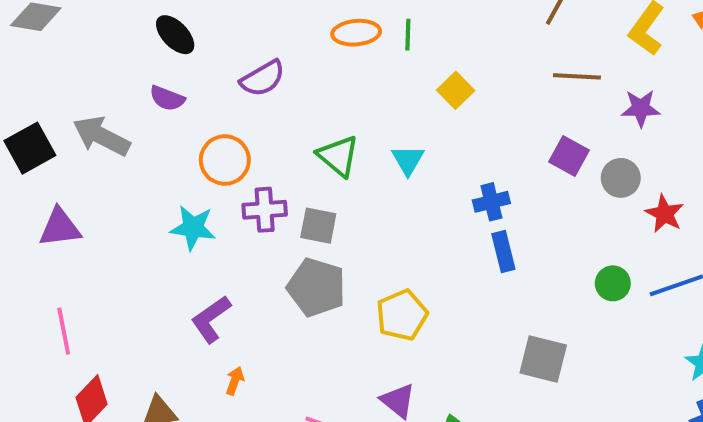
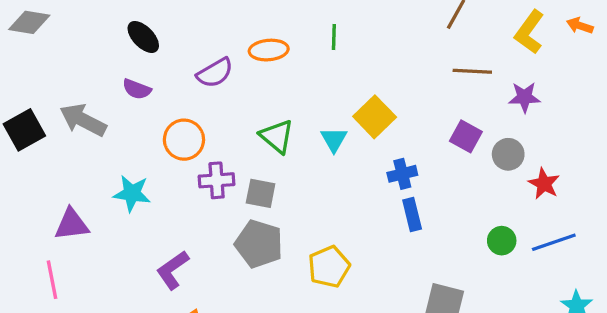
orange ellipse: (356, 33) -> (269, 50), moved
yellow square: (456, 90) -> (375, 117), moved, size x1.4
purple triangle: (60, 228) -> (72, 224), moved
cyan star: (193, 228) -> (132, 193), moved

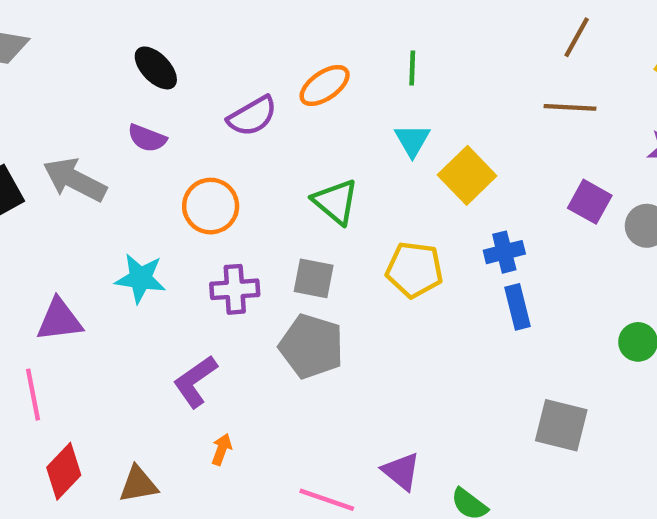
orange ellipse: (269, 50) -> (325, 85), turned -30
brown line: (472, 71) -> (570, 107), moved
cyan triangle: (334, 140) -> (412, 140), moved
purple cross: (217, 180) -> (235, 289), moved
yellow pentagon: (329, 267) -> (414, 270), moved, turned 30

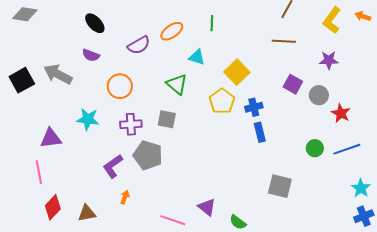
cyan triangle: (412, 140) -> (197, 57), moved, turned -42
yellow pentagon: (414, 270) -> (222, 101), moved, turned 30
gray pentagon: (311, 346) -> (148, 155), moved

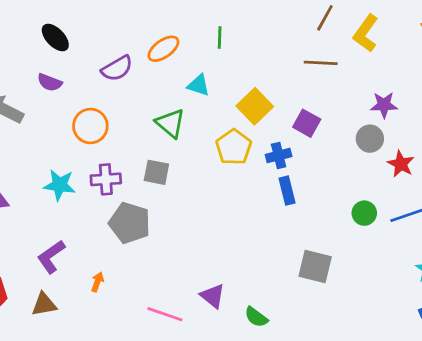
yellow L-shape: (332, 20) -> (366, 33), moved
purple star: (329, 60) -> (384, 105), moved
purple square: (293, 84) -> (307, 123), moved
cyan star: (88, 119) -> (59, 185), moved
purple L-shape: (113, 166) -> (51, 257), moved

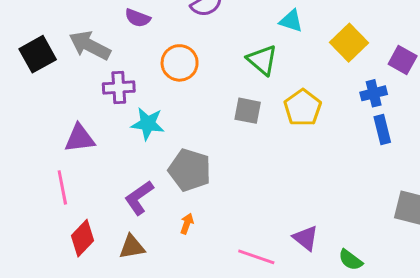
yellow pentagon: (234, 147) -> (303, 108), moved
purple cross: (106, 179) -> (119, 88), moved
gray pentagon: (130, 223) -> (190, 170), moved

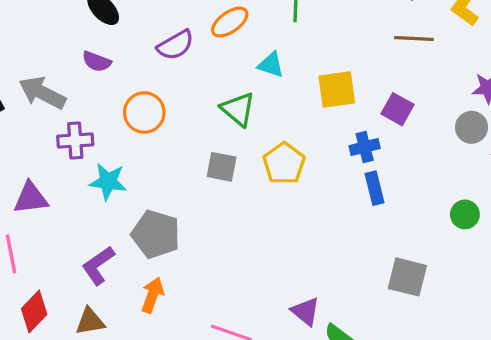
yellow square: (349, 43) -> (337, 89), turned 36
orange arrow: (187, 224) -> (152, 295), size x1.5
purple triangle: (306, 238) -> (305, 311), moved

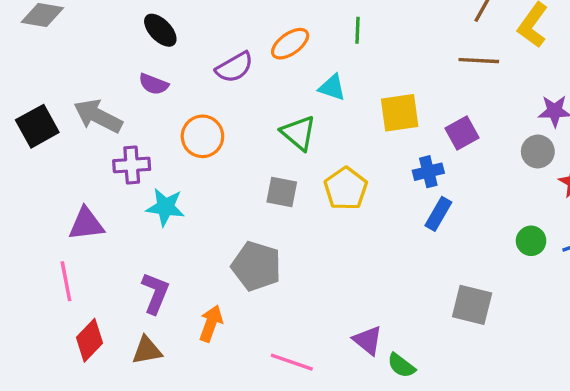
purple square: (398, 109) -> (462, 133), turned 32
blue rectangle: (374, 188) -> (438, 214), turned 44
gray pentagon: (156, 234) -> (256, 266), moved
purple L-shape: (98, 265) -> (155, 293), turned 147

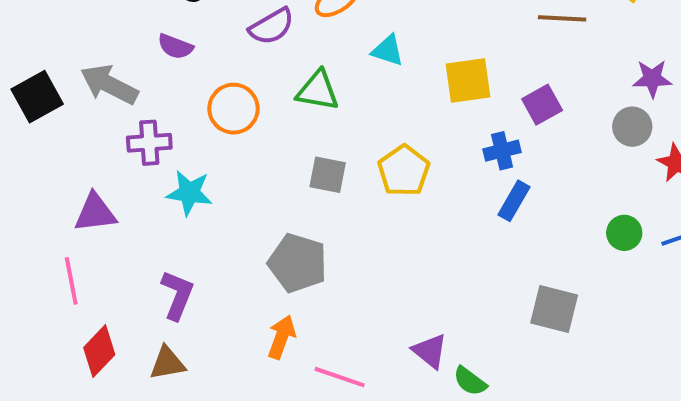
green triangle: (299, 133) -> (318, 91), moved, turned -30
orange arrow: (211, 323) -> (282, 337), moved

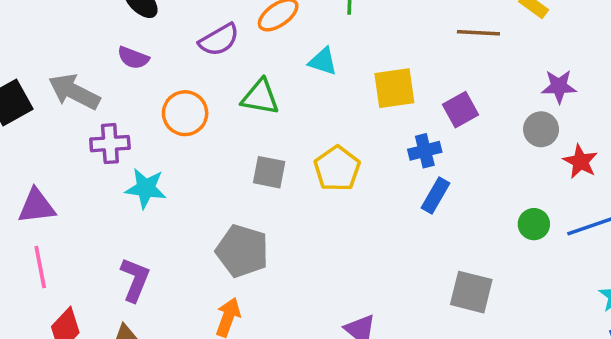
purple triangle: (95, 213) -> (37, 206), moved

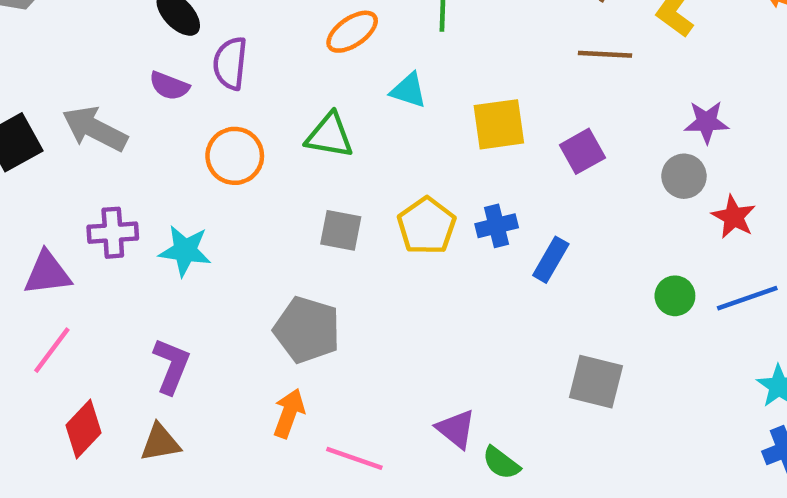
purple semicircle: (219, 40) -> (230, 63), moved, turned 126
purple cross: (110, 144) -> (113, 233), moved
blue cross: (425, 151) -> (497, 226), moved
pink line: (40, 267) -> (52, 350), turned 48

